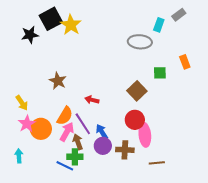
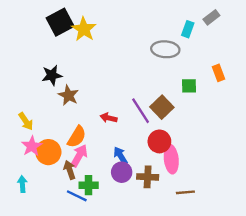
black star: (30, 35) -> (52, 75), moved
purple line: (83, 124) -> (141, 111), moved
brown arrow: (78, 142) -> (70, 170), moved

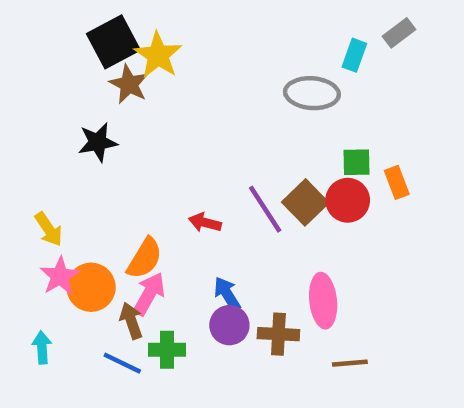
orange rectangle: (219, 73) -> (397, 182), moved
brown star: (68, 95) -> (129, 84), moved
red circle: (159, 141) -> (348, 200), moved
blue line: (77, 196) -> (122, 363), moved

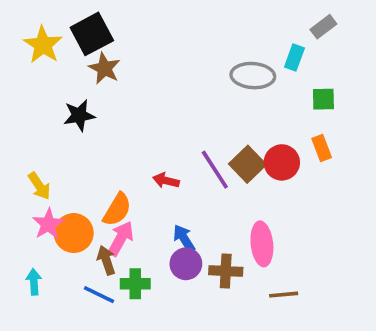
yellow star: (158, 55) -> (43, 45), moved
cyan rectangle: (354, 55) -> (294, 57), moved
green square: (357, 162) -> (323, 99), moved

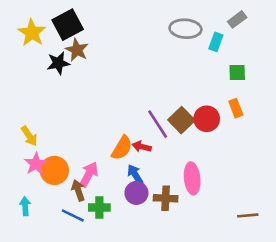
gray ellipse: (253, 76) -> (185, 29), moved
black star: (79, 115) -> (58, 63), moved
red arrow: (166, 181) -> (142, 147), moved
orange semicircle: (117, 209) -> (122, 148), moved
brown line: (284, 295) -> (248, 215), moved

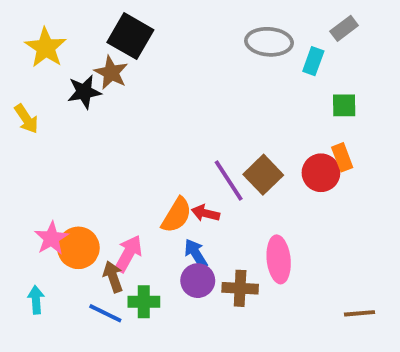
black square: (68, 25) -> (130, 36), moved, turned -32
red circle: (207, 119) -> (321, 173), moved
yellow arrow: (29, 136) -> (26, 119), moved

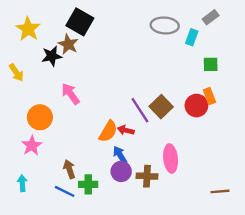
orange circle: (78, 248) -> (40, 117), moved
pink arrow: (128, 254) -> (71, 94), moved, turned -65

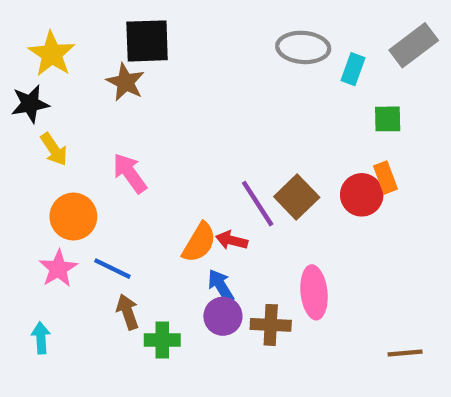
gray rectangle: (211, 17) -> (414, 45), moved, size x1.5
black square: (80, 22) -> (147, 41), turned -32
black star: (52, 56) -> (30, 104), moved
yellow arrow: (16, 73) -> (54, 149), moved
blue line: (65, 191) -> (112, 269), moved

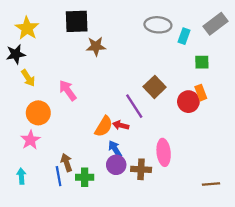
brown star: (125, 82) -> (96, 46), moved, turned -30
brown square: (297, 197) -> (155, 87), moved
blue line: (112, 269) -> (59, 176), moved, turned 54

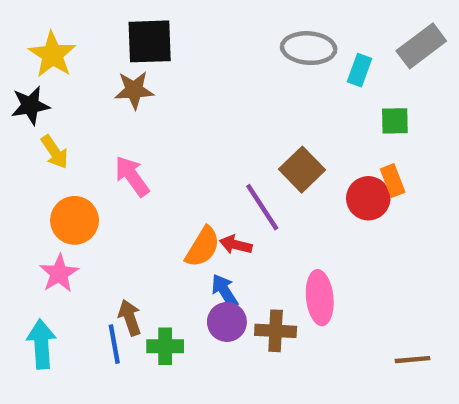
brown star: (96, 46) -> (134, 90), moved
cyan arrow: (21, 176) -> (41, 344), size x1.5

